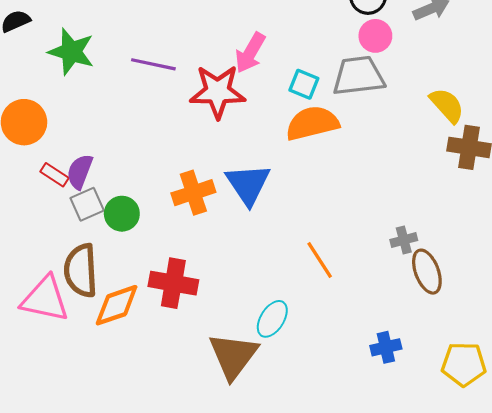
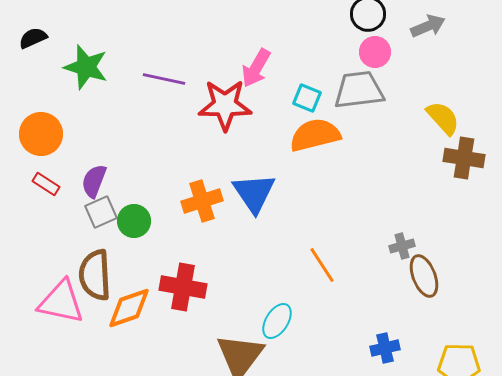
red rectangle: (54, 175) -> (46, 184), moved

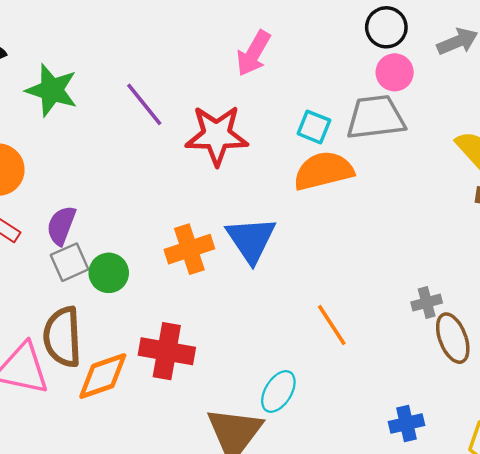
pink arrow: (256, 68) -> (253, 53), moved
purple line: (164, 79) -> (144, 104), turned 39

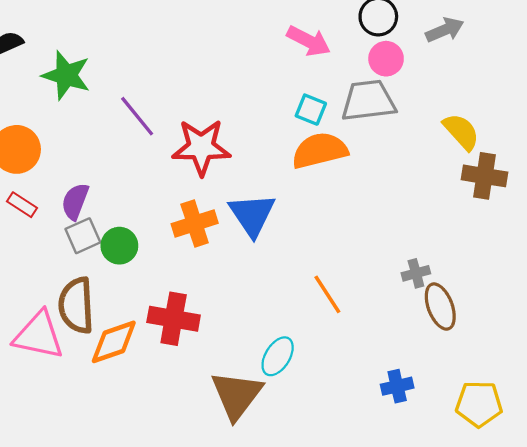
pink arrow: (253, 53) -> (309, 41), moved, turned -93
purple line: (144, 104) -> (137, 116), moved
red star: (217, 135) -> (201, 147), moved

